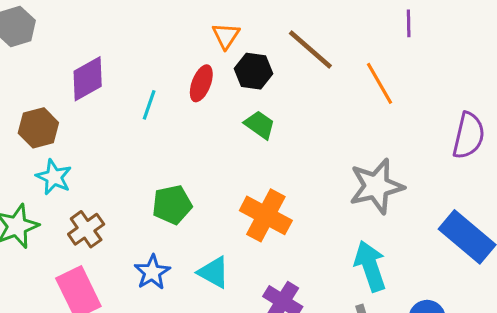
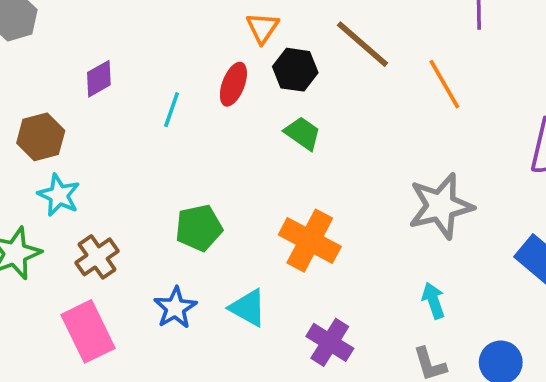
purple diamond: (88, 79) -> (99, 79), size x0.7
cyan arrow: (370, 266) -> (433, 301), size x0.6

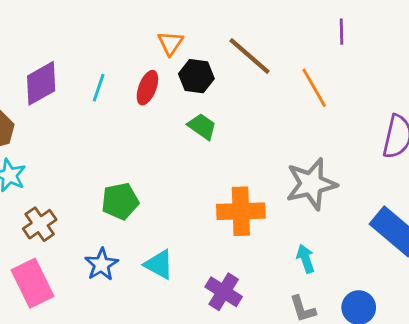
purple diamond: (99, 79) -> (41, 83), size x1.5
cyan line: (172, 110) -> (99, 88), moved
orange cross: (310, 241) -> (241, 211), moved, turned -30

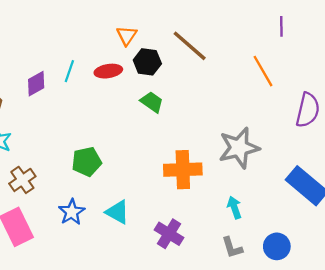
purple line: (341, 32) -> (281, 26), moved
purple diamond: (41, 83) -> (36, 84), moved, size x0.7
red ellipse: (147, 88) -> (108, 71), turned 60
orange line: (314, 88) -> (263, 71), moved

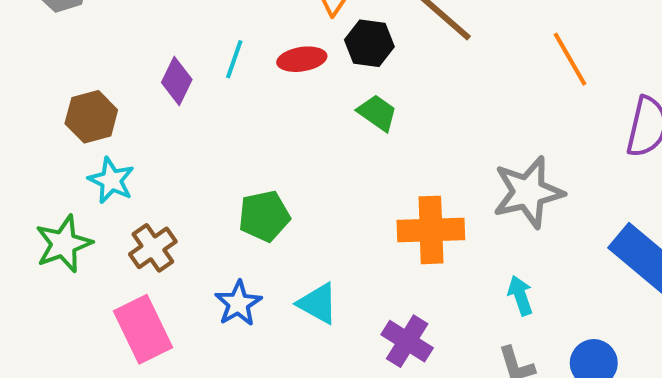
purple diamond: (36, 84) -> (177, 81), turned -35

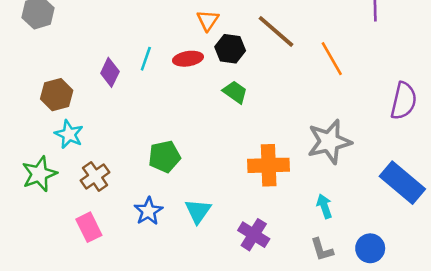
orange line: (570, 59) -> (332, 59), moved
cyan triangle: (318, 303) -> (198, 211), turned 36
pink rectangle: (143, 329) -> (89, 227), size x0.7

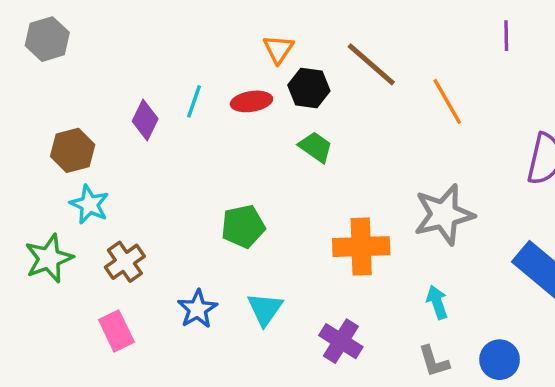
green pentagon: (164, 157) -> (243, 226), moved

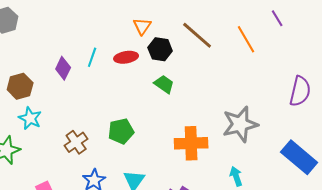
purple line: (506, 36) -> (277, 18), turned -30
orange line: (447, 101) -> (246, 39), moved
brown cross: (125, 262) -> (76, 142), moved

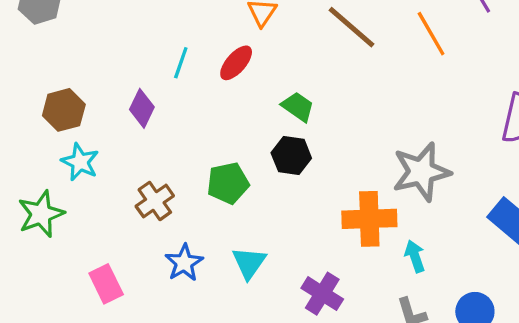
black hexagon: (160, 49) -> (291, 155), moved
red ellipse: (126, 57) -> (236, 63), turned -40
purple diamond: (63, 68) -> (142, 108), moved
orange cross: (191, 143) -> (369, 219), moved

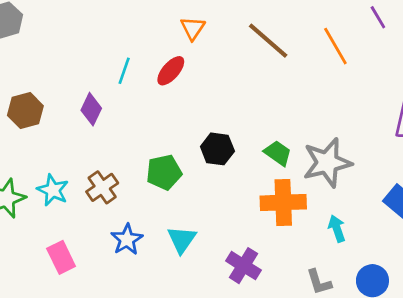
green trapezoid: (298, 107) -> (278, 153), moved
cyan star: (80, 162) -> (53, 190), moved
cyan arrow: (415, 256) -> (337, 229), moved

